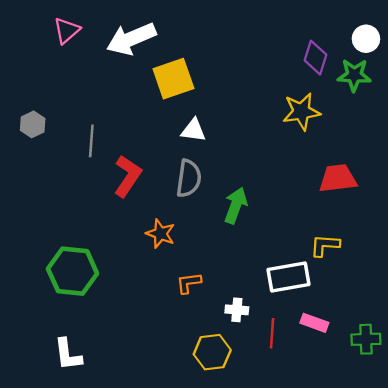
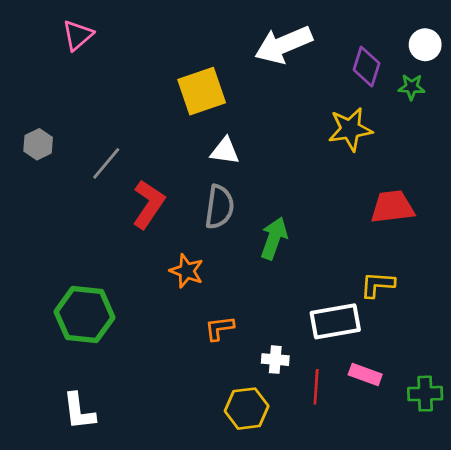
white arrow: (131, 39) -> (283, 45), moved
green star: (354, 75) -> (412, 87), size x0.7
gray line: (91, 141) -> (106, 163), turned 36

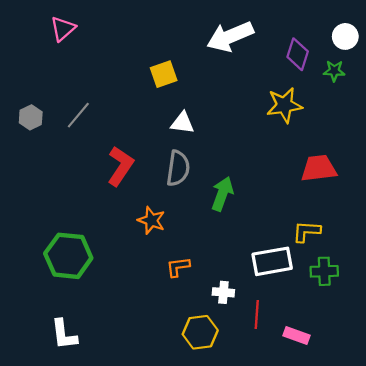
yellow square: (202, 91) -> (164, 74), size x0.7
gray line: (106, 163) -> (78, 115), moved
pink rectangle: (365, 375) -> (297, 336), moved
green cross: (425, 394) -> (324, 271), moved

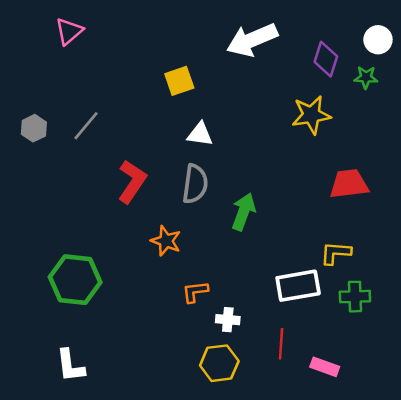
white cross: (223, 292) -> (228, 320), moved

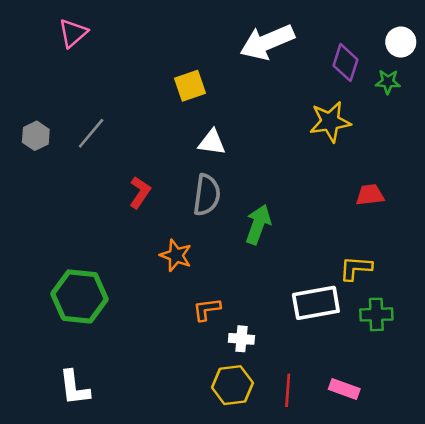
red L-shape: (132, 181) -> (140, 192), size x0.7
red trapezoid: (349, 184) -> (370, 195), size x0.7
red line: (281, 344) -> (288, 390), moved

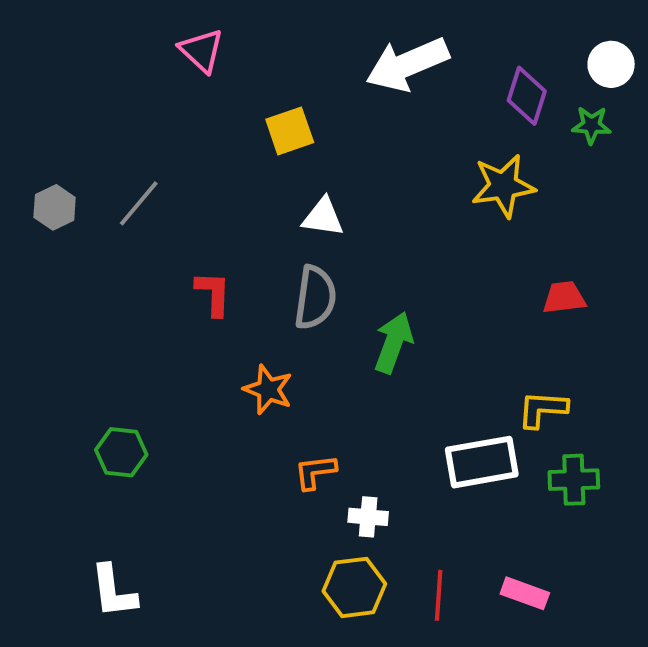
pink triangle: (73, 33) -> (202, 51), moved, turned -36
red L-shape: (140, 192) -> (213, 294), turned -32
green hexagon: (79, 296) -> (121, 452), size x0.6

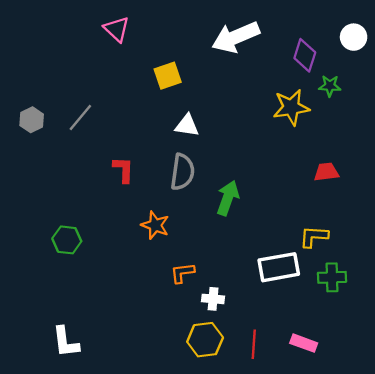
green star: (591, 125) -> (330, 86), moved
green hexagon: (121, 452) -> (67, 240), moved

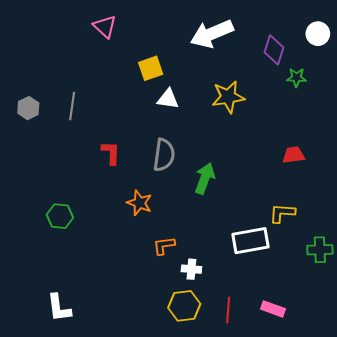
yellow star: (291, 107) -> (228, 97), moved
gray line: (80, 118) -> (72, 106), turned -32
white triangle: (187, 125) -> (168, 99), moved
green cross: (332, 277) -> (320, 250), moved

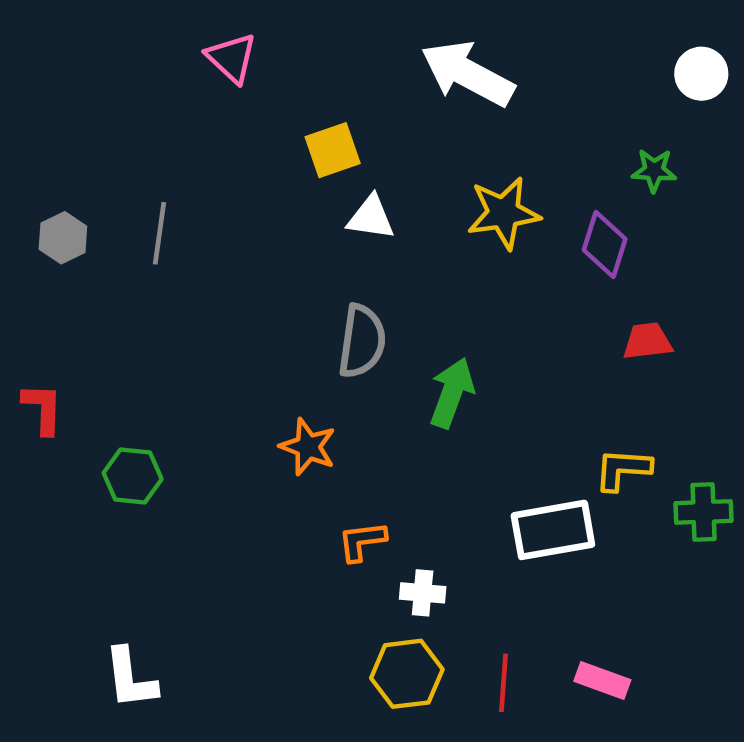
white arrow: (212, 34) -> (468, 74), turned 51
purple diamond: (274, 50) -> (605, 244), moved
red L-shape: (111, 153) -> (43, 409), moved
green cross: (320, 250) -> (704, 512), moved

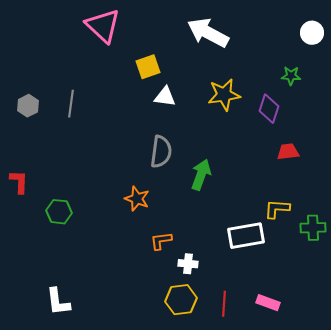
pink triangle: (232, 58) -> (103, 26), size x1.5

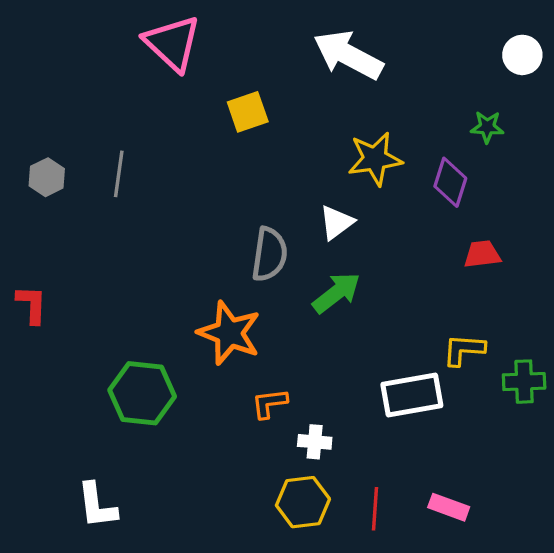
white triangle: (165, 97) -> (336, 222), moved, turned -45
green arrow: (201, 175) -> (336, 293), turned 32
orange star: (137, 199) -> (229, 333), size x1.5
green hexagon: (59, 212) -> (142, 393), moved, size x1.5

